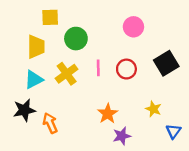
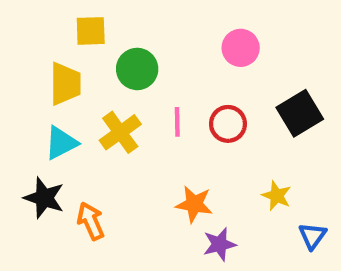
black star: (24, 110) -> (44, 198), turned 30
orange star: (108, 114) -> (194, 204), turned -30

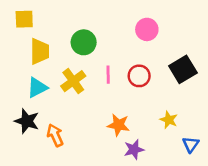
yellow square: (91, 31) -> (24, 19), moved

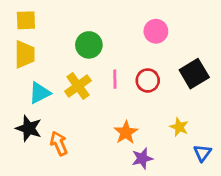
yellow trapezoid: (40, 51) -> (25, 54), moved
orange star: (118, 125) -> (126, 132), turned 30

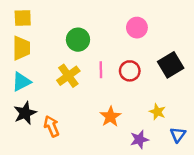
cyan triangle: (40, 93) -> (21, 82), moved
black star: (29, 128) -> (25, 113), turned 30
purple star: (142, 158) -> (139, 139), moved

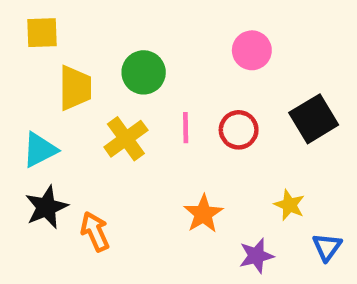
yellow trapezoid: (21, 48) -> (75, 88), moved

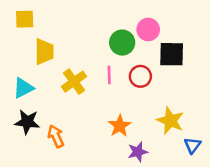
green circle: (144, 72) -> (122, 43), moved
black square: (314, 119) -> (172, 54), moved, turned 32
yellow star: (289, 205) -> (170, 121), size x1.5
black star: (46, 207) -> (27, 122), turned 30
purple star: (256, 256) -> (138, 152), moved

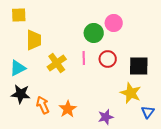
black square: (172, 54) -> (139, 66), moved
orange star: (120, 126) -> (68, 109), moved

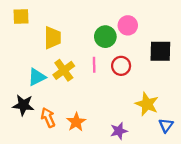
yellow trapezoid: (34, 40) -> (53, 38), moved
black square: (139, 66) -> (160, 51), moved
cyan triangle: (18, 68) -> (37, 77), moved

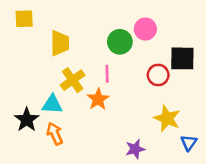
red circle: (121, 66) -> (158, 75), moved
cyan triangle: (37, 77) -> (52, 104), moved, turned 30
black star: (23, 105) -> (27, 120), turned 30
orange star: (76, 122) -> (98, 99), moved

